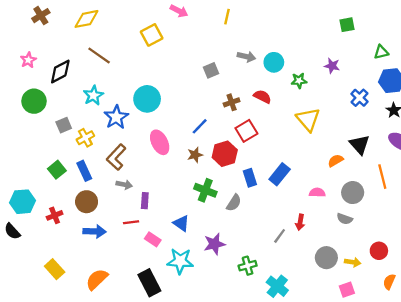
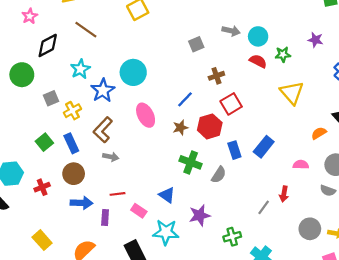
pink star: (28, 60) -> (30, 16), moved
red semicircle: (262, 97) -> (258, 61), moved
purple rectangle: (145, 201) -> (105, 218), moved

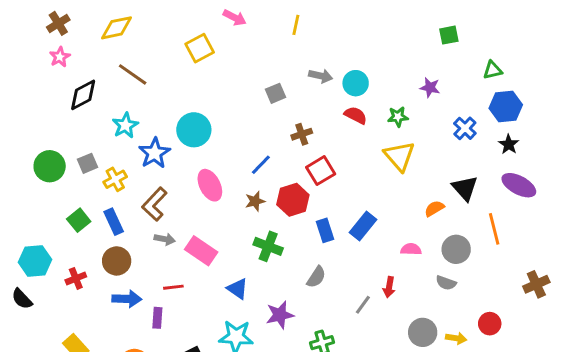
green star: (283, 54) -> (398, 117), moved
green circle: (22, 75) -> (50, 166), moved
gray semicircle: (219, 175) -> (316, 277), moved
pink rectangle: (139, 211) -> (201, 251), moved, size x1.5

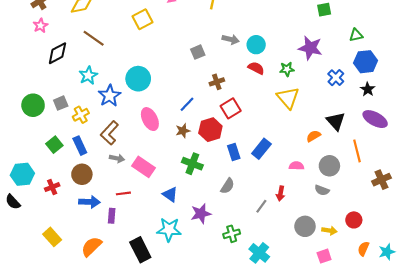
purple star: (430, 88) -> (310, 48), size x1.6
brown cross: (536, 284) -> (381, 180), moved

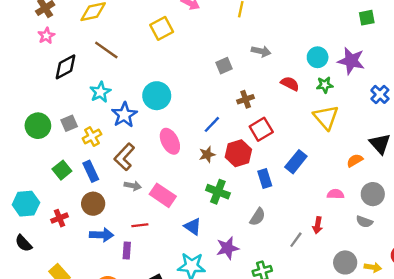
cyan circle: (256, 45) -> (318, 57), moved
blue rectangle: (261, 149) -> (296, 162), moved
black semicircle: (13, 202) -> (24, 243), moved

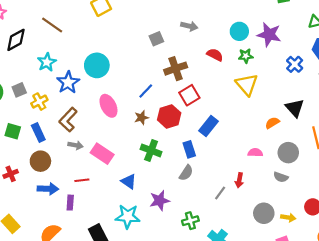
brown cross: (246, 99) -> (176, 69), size x1.5
blue rectangle: (296, 162) -> (208, 126), moved
green square: (62, 170) -> (13, 131), turned -35
blue rectangle: (265, 178) -> (189, 149), moved

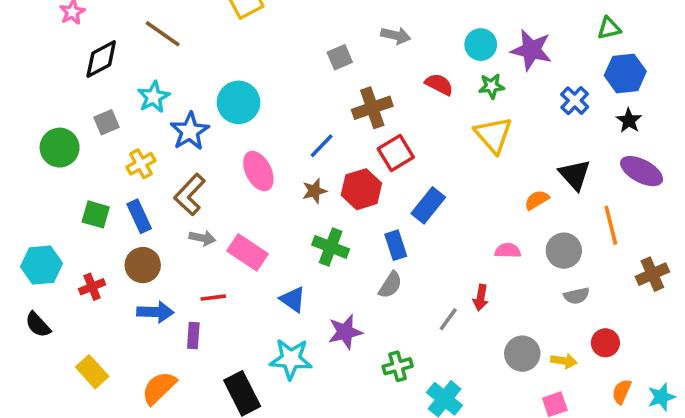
gray square: (19, 90) -> (107, 122), moved
gray semicircle: (281, 177) -> (576, 296), moved, turned -32

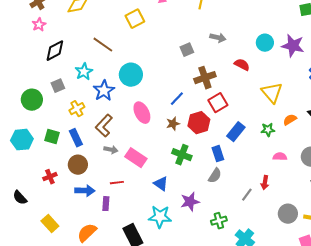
brown line: (163, 34) -> (103, 45), moved
green star: (492, 86) -> (268, 130), moved
orange semicircle: (537, 200) -> (290, 120), moved
cyan hexagon: (41, 265) -> (22, 140), moved

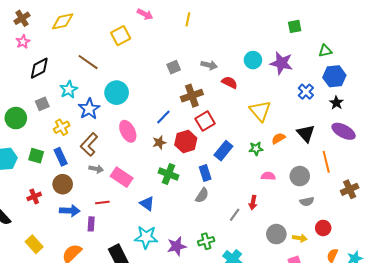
gray arrow: (218, 38) -> (209, 65), moved
purple star: (190, 202) -> (177, 246), moved

